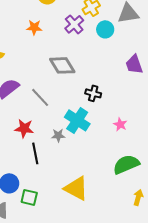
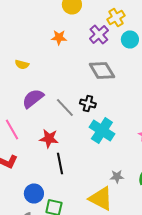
gray diamond: (62, 65) -> (102, 70), moved
black cross: (93, 93) -> (88, 104), moved
gray star: (58, 135) -> (117, 176), moved

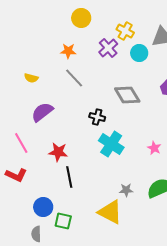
yellow cross: (116, 18) -> (125, 31), turned -30
gray diamond: (102, 70) -> (127, 95), moved
gray line: (65, 108) -> (74, 78), moved

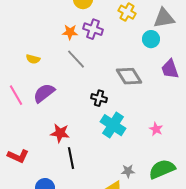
purple cross: (108, 48) -> (93, 29), moved, turned -30
cyan circle: (139, 53) -> (151, 39), moved
pink line: (21, 143) -> (16, 95), moved

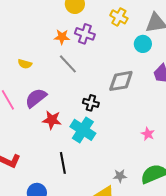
gray diamond: (129, 76) -> (121, 81), turned -68
cyan cross: (113, 125) -> (83, 130), moved
red star: (60, 133) -> (52, 120), moved

